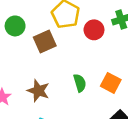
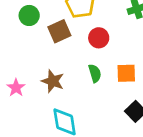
red circle: (94, 30) -> (99, 38), moved
orange square: (111, 83) -> (126, 73), turned -30

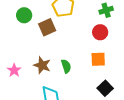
red circle: (99, 38) -> (100, 32), moved
green semicircle: (95, 73) -> (66, 66), moved

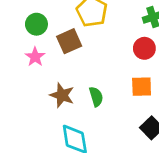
pink star: (14, 70) -> (35, 57), moved

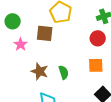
green circle: (36, 24) -> (13, 21), moved
brown square: (69, 41) -> (45, 33), turned 30

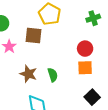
red circle: (98, 38) -> (85, 49), moved

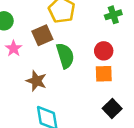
brown square: (33, 35) -> (42, 35), turned -30
green semicircle: (53, 75) -> (65, 56), moved, size x1.5

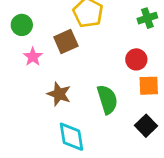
green semicircle: (65, 56) -> (107, 99), moved
orange square: (104, 74) -> (149, 86), moved

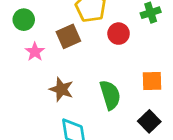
red circle: (136, 59) -> (119, 34), moved

